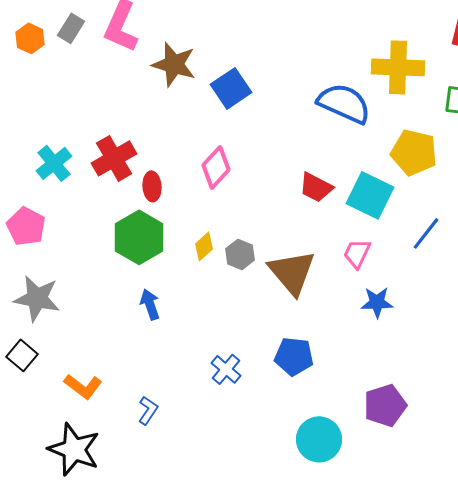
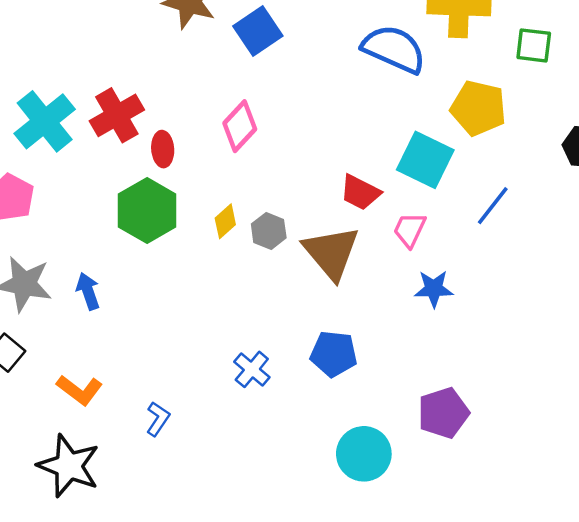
cyan cross: (54, 163) -> (45, 121), size x1.4
red trapezoid: (316, 187) -> (360, 192), moved
blue arrow: (150, 304) -> (88, 291), moved

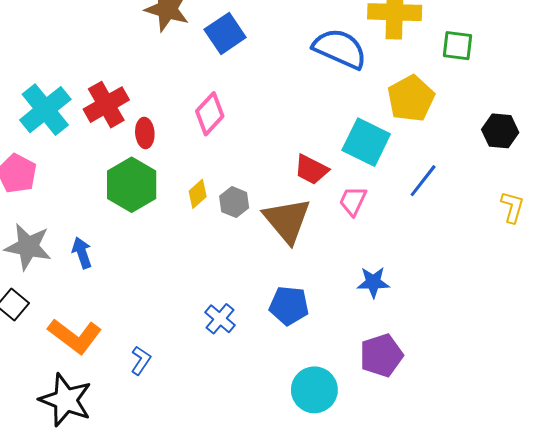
yellow pentagon: (478, 108) -> (411, 98), turned 30
blue star: (434, 289) -> (373, 282), moved
orange L-shape: (80, 390) -> (75, 336), size x1.4

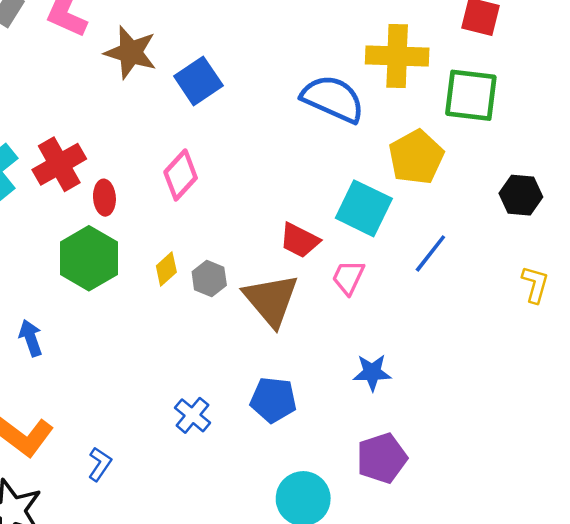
green square: (458, 46) -> (471, 95), size x1.5

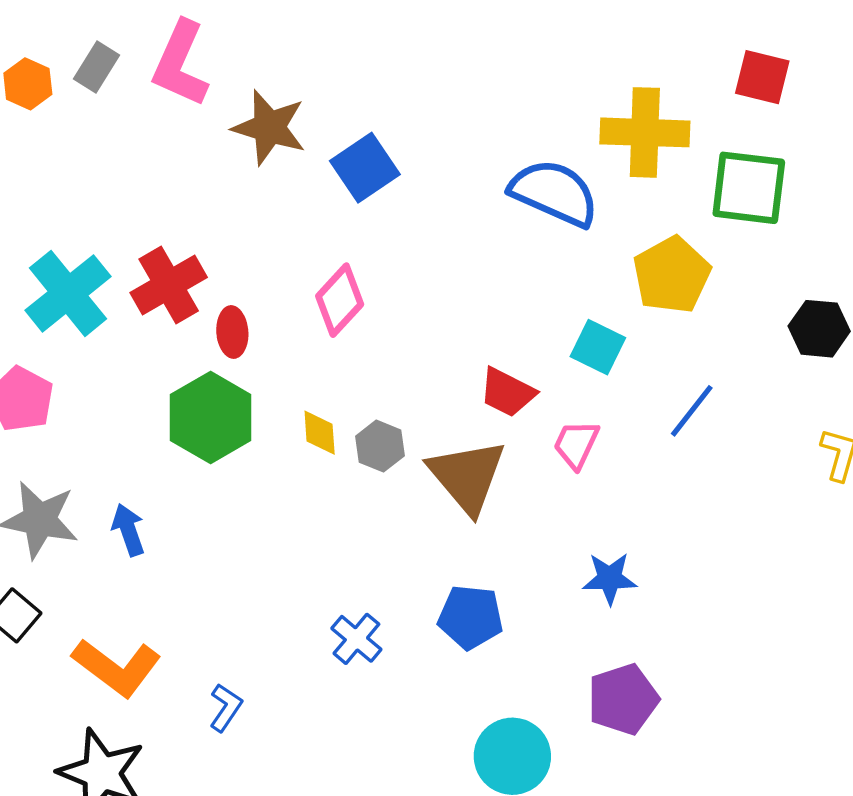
cyan square: (364, 208) -> (598, 347), size x0.7
yellow diamond: (166, 269) -> (320, 433), turned -52

